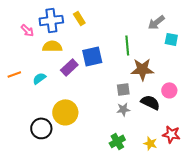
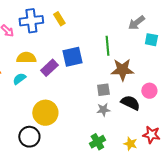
yellow semicircle: (52, 46) -> (26, 58), moved
black circle: (41, 128) -> (29, 137), moved

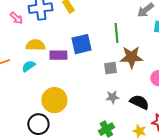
purple rectangle: (49, 68) -> (58, 55), turned 42
gray square: (103, 90) -> (110, 68), moved
black semicircle: (130, 103) -> (139, 102), moved

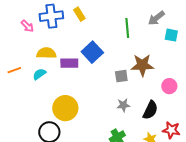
green line: (116, 33) -> (127, 28), moved
blue square: (81, 44) -> (92, 52), turned -30
black semicircle: (139, 102) -> (150, 110), turned 90

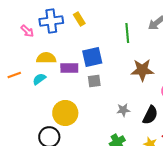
blue square: (92, 52) -> (92, 57), turned 30
gray square: (121, 76) -> (94, 81), moved

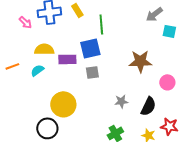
green line: (127, 33) -> (101, 24), moved

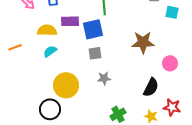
purple rectangle: (67, 59) -> (70, 21), moved
cyan semicircle: (37, 70) -> (50, 51), moved
gray star: (121, 101) -> (104, 78), moved

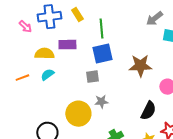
blue square: (93, 29) -> (102, 54), moved
orange line: (15, 47) -> (22, 78), moved
yellow circle: (66, 85) -> (78, 114), moved

